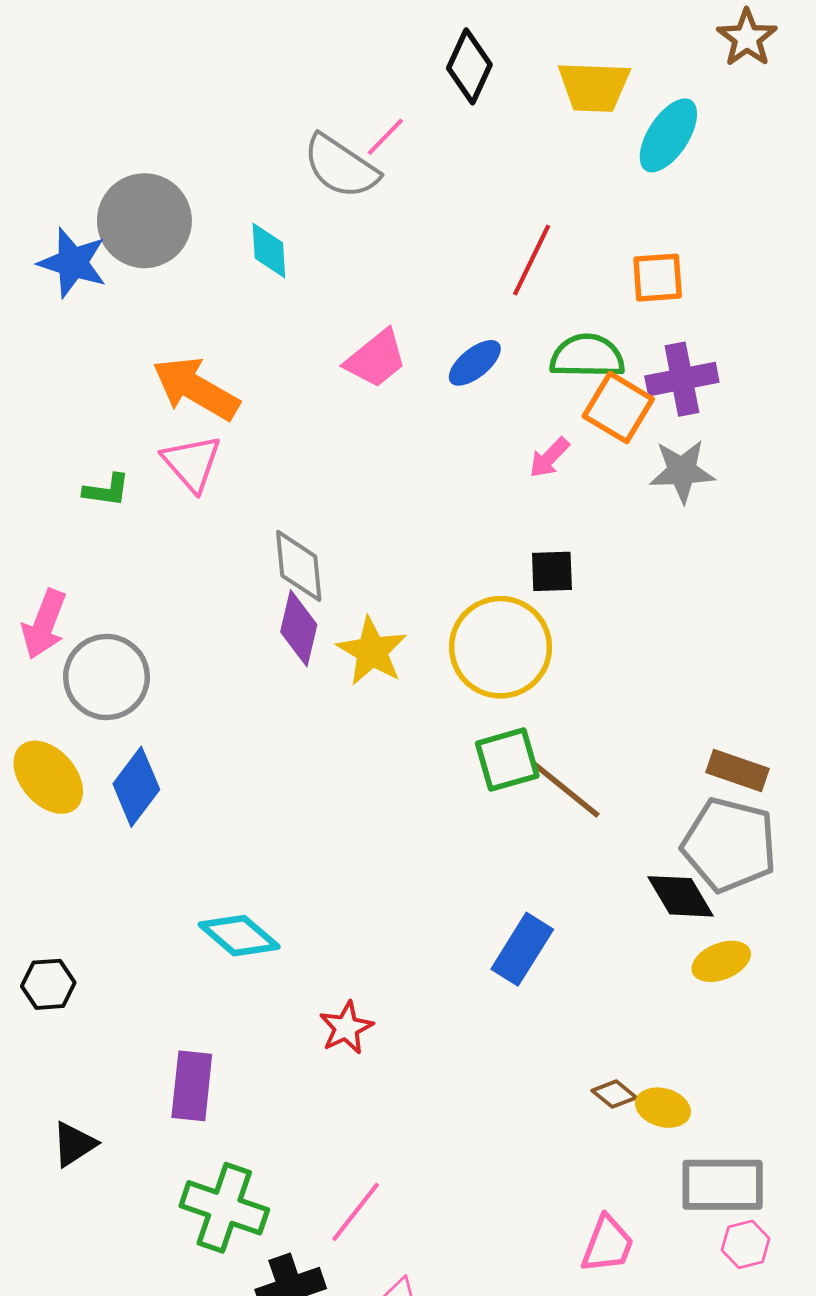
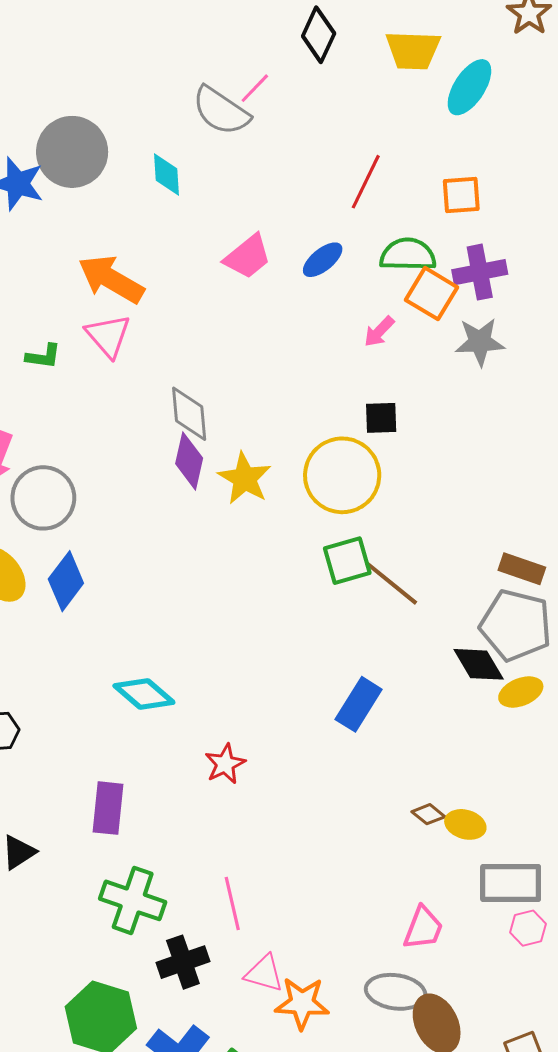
yellow ellipse: (721, 961) -> (521, 692), moved
pink line: (356, 1212) -> (232, 904), turned -51

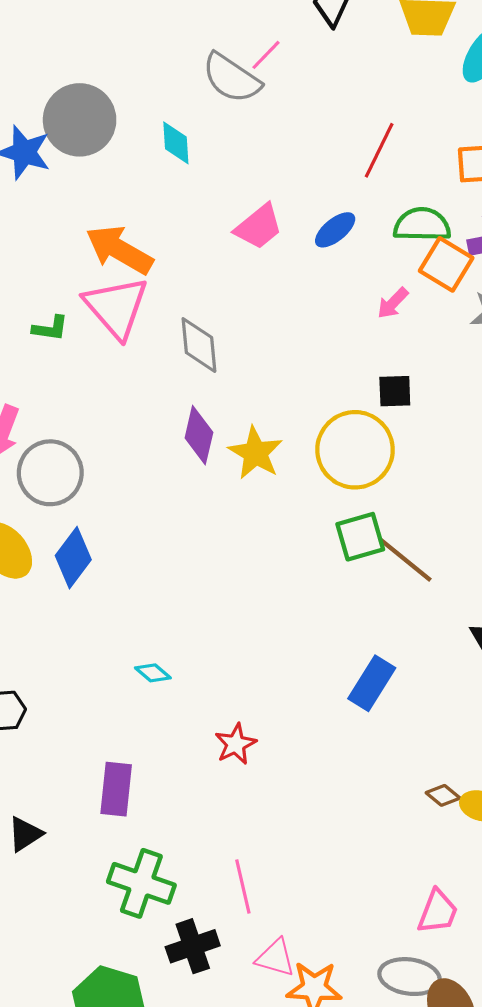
pink triangle: (108, 336) -> (116, 307), size x1.4
gray diamond: (189, 414) -> (199, 345), moved
cyan diamond: (144, 694) -> (153, 673), size x0.6

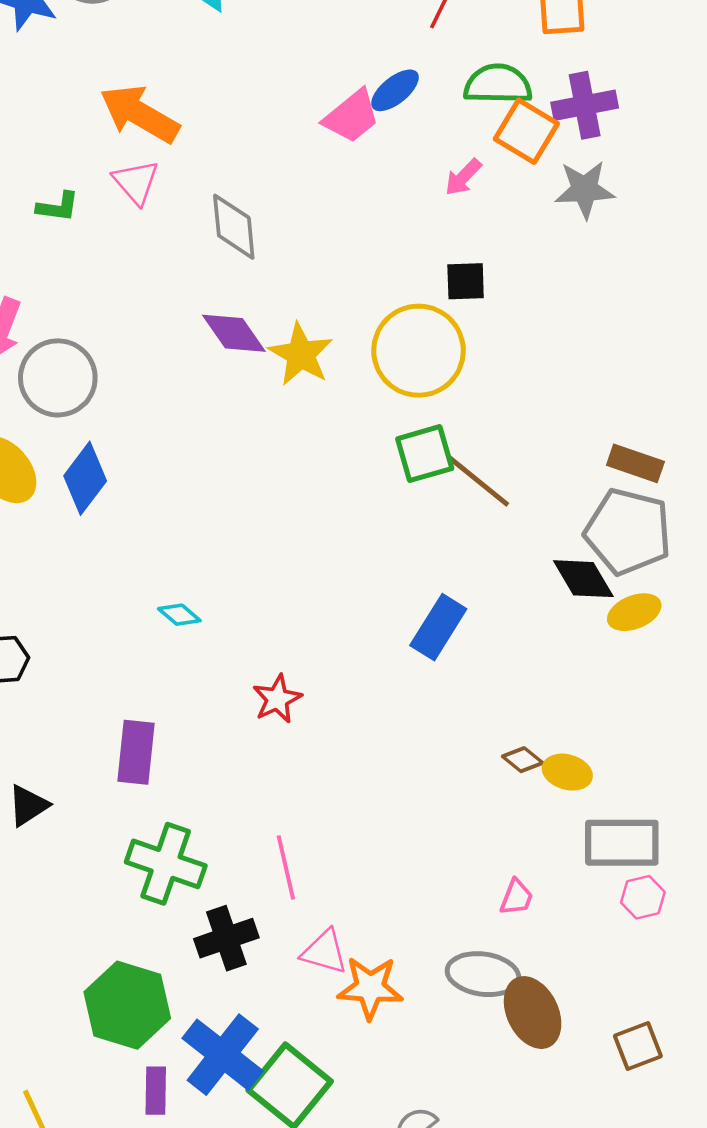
pink trapezoid: (259, 227) -> (352, 116), moved
pink triangle: (116, 307) -> (136, 182), size x0.6
purple diamond: (199, 435) -> (234, 333), turned -48
pink trapezoid: (438, 912) -> (516, 897), size x0.7

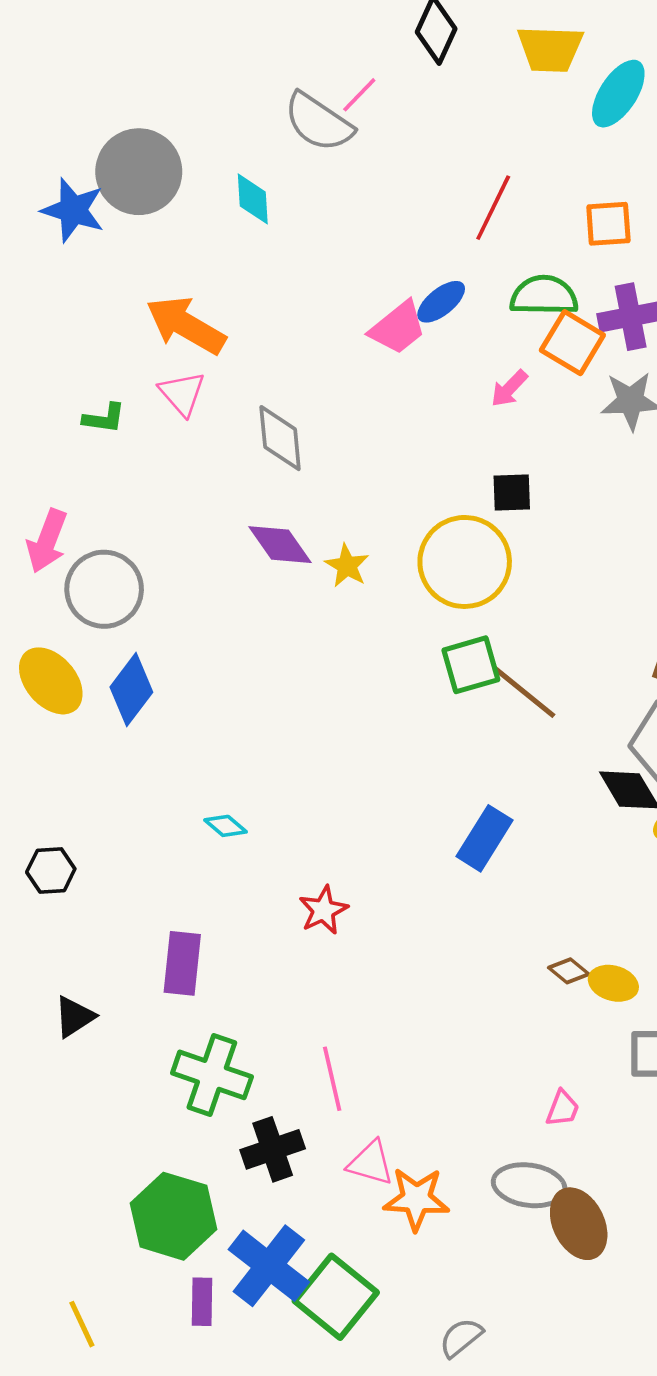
yellow star: (301, 354) -> (347, 566), size x0.7

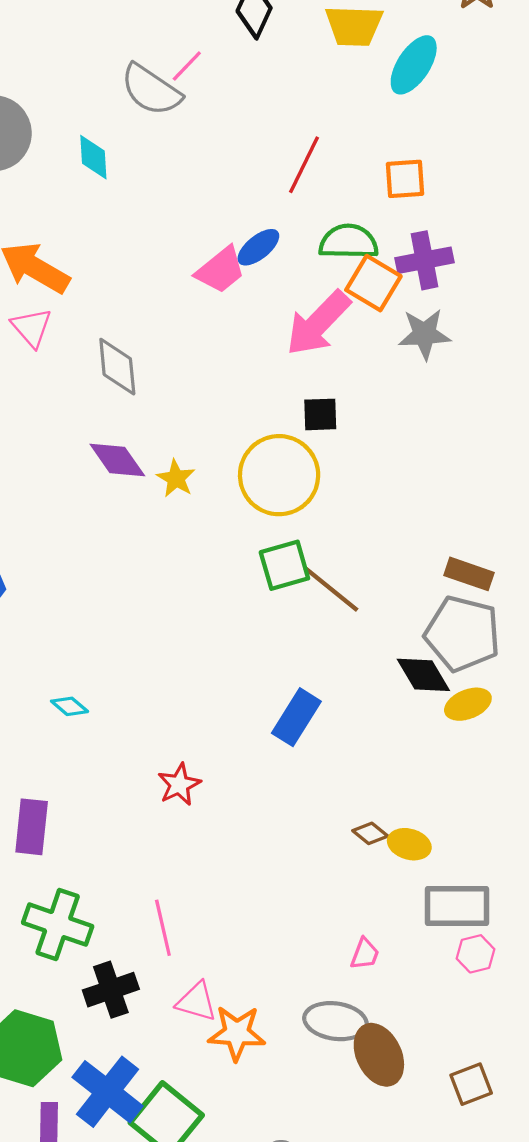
pink arrow: (509, 388) -> (318, 323), size x2.0
red star: (323, 910) -> (179, 785), moved

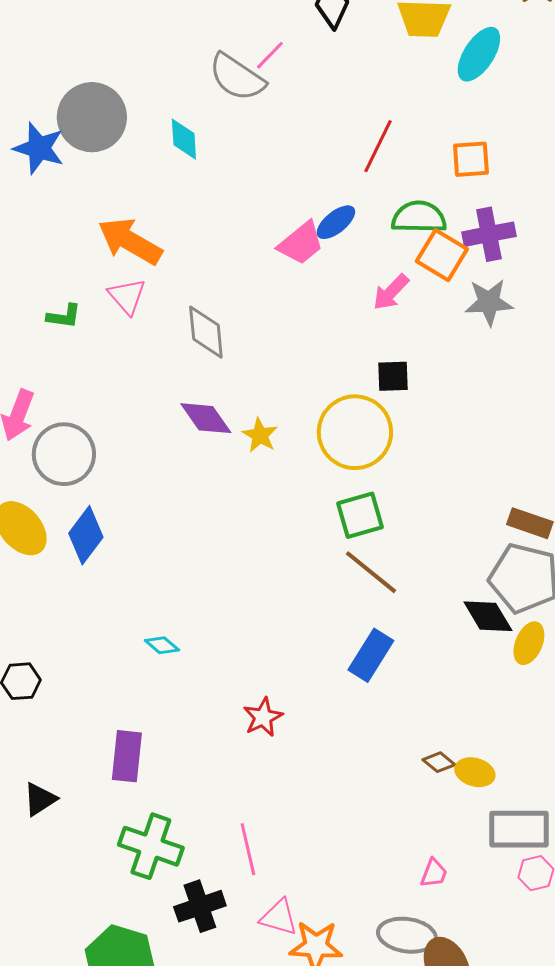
pink arrow: (318, 323) -> (391, 292), size x0.6
brown line: (331, 589) -> (371, 572), moved
yellow ellipse: (468, 704) -> (529, 643), turned -45

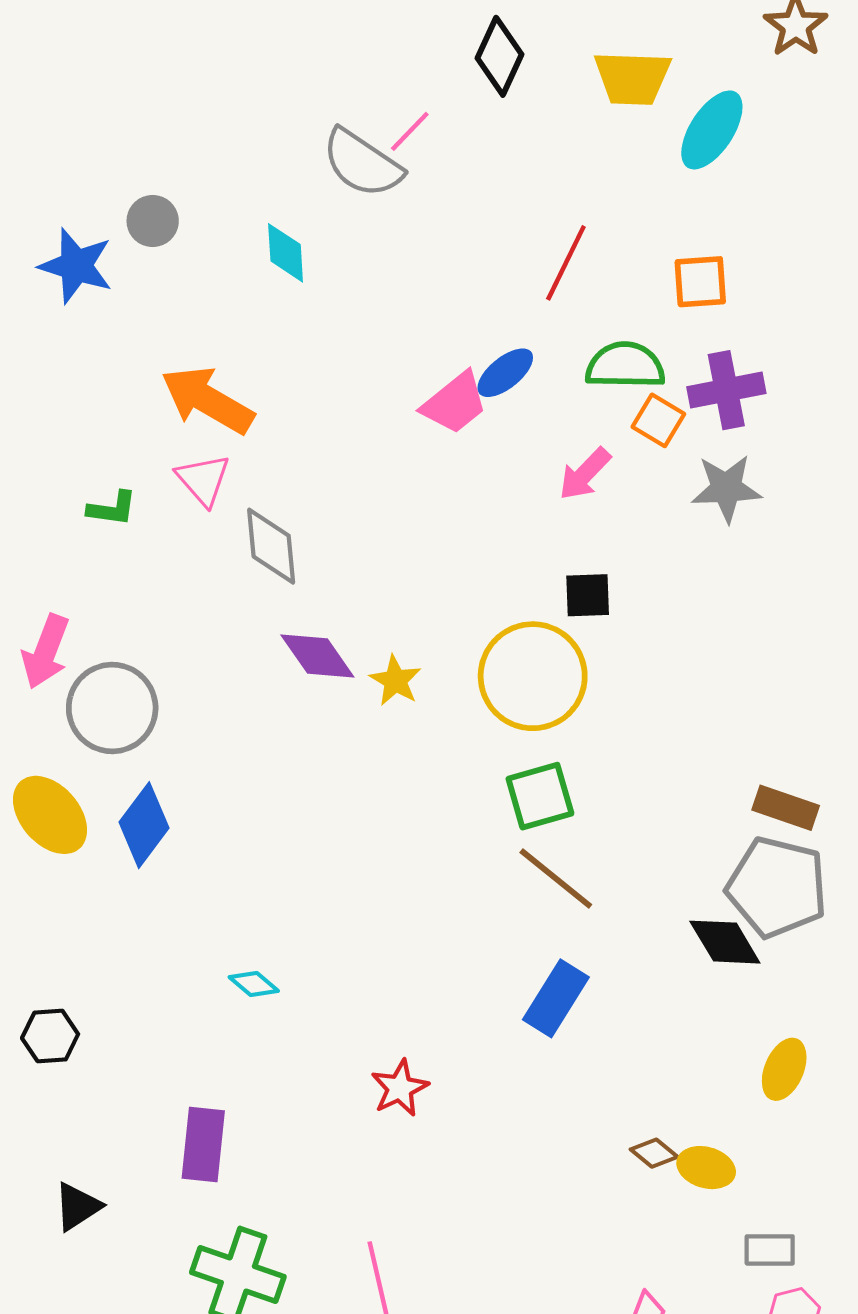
gray circle: (92, 117) -> (153, 221), size x0.5
orange square: (442, 255) -> (658, 420), size x0.7
gray diamond: (206, 332) -> (271, 546), moved
yellow ellipse: (529, 643) -> (784, 1069), moved
gray rectangle: (519, 829) -> (770, 1250), size x0.6

